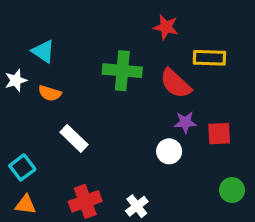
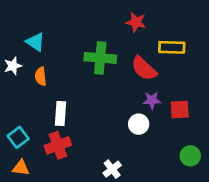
orange semicircle: (50, 93) -> (41, 76), turned 66
white rectangle: (74, 138) -> (61, 113), turned 50
red cross: (85, 201) -> (58, 145), moved

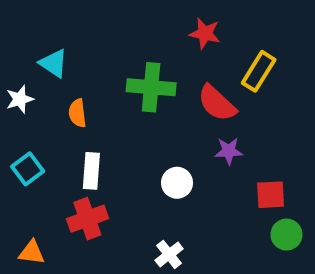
yellow rectangle: (172, 47) -> (259, 71), turned -60
orange semicircle: (41, 76) -> (77, 113), moved
red square: (180, 110) -> (271, 195), moved
white circle: (139, 124) -> (177, 183), moved
cyan square: (18, 137) -> (28, 169), moved

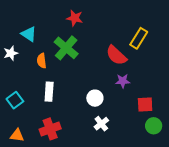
red star: (205, 33) -> (75, 18), moved
green cross: (151, 87) -> (66, 48), moved, turned 35
cyan square: (28, 169) -> (15, 100), moved
red cross: (87, 219) -> (50, 129), moved
white cross: (169, 254) -> (101, 124), moved

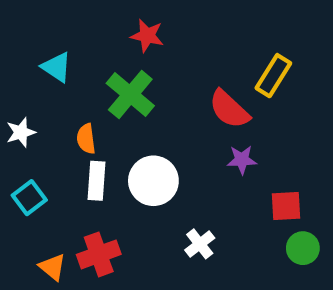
white star: (11, 53) -> (21, 132), moved
orange semicircle: (42, 61) -> (86, 139), moved
white circle: (95, 98) -> (153, 181), moved, size x1.5
orange triangle: (17, 135) -> (52, 267), moved, turned 32

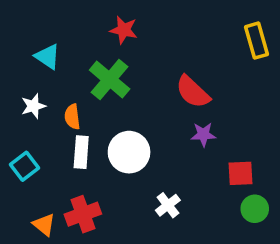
yellow rectangle: (273, 76) -> (257, 41), moved, turned -48
white star: (21, 132) -> (33, 106), moved

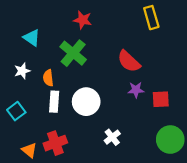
yellow rectangle: (257, 41) -> (151, 18), moved
red square: (241, 173) -> (161, 99), moved
green circle: (255, 209) -> (170, 140), size x1.5

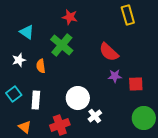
white rectangle: (54, 102) -> (36, 100), moved
white circle: (86, 102) -> (78, 98), moved
red cross: (55, 143) -> (60, 125), moved

